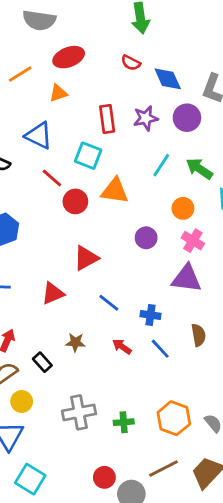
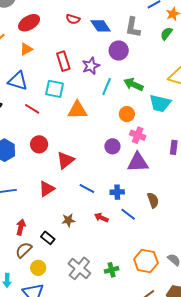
purple star: (146, 118) -> (91, 66), moved
red circle: (75, 201) -> (39, 144), moved
purple circle: (146, 238) -> (112, 146), moved
gray cross: (79, 412) -> (79, 268), turned -30

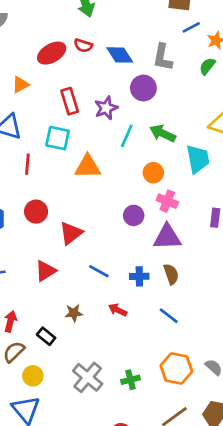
red ellipse: (29, 23) -> (52, 53), moved
cyan trapezoid: (160, 103) -> (198, 159), turned -115
red line: (32, 109) -> (27, 164), turned 63
brown semicircle: (153, 200) -> (171, 274), moved
blue line: (128, 214) -> (169, 316), moved

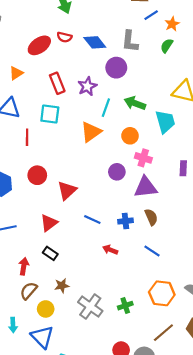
orange triangle: (88, 167) -> (91, 132), moved, turned -30
brown star: (74, 313) -> (62, 286), moved
black rectangle: (46, 336) -> (50, 253), moved

